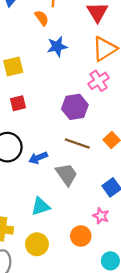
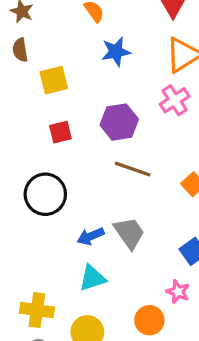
purple hexagon: (75, 107) -> (119, 122), moved
brown line: (77, 144) -> (133, 169), moved
blue arrow: (38, 158) -> (91, 236), moved

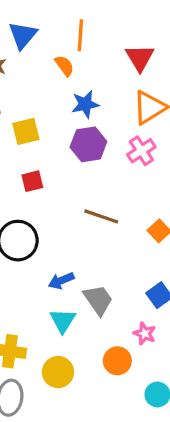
purple hexagon: (119, 122) -> (88, 144), moved
gray trapezoid: (129, 233) -> (98, 300), moved
cyan triangle: (92, 278) -> (63, 321), turned -40

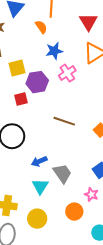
purple hexagon: (88, 144) -> (37, 82), moved
pink cross: (141, 151) -> (67, 73), moved

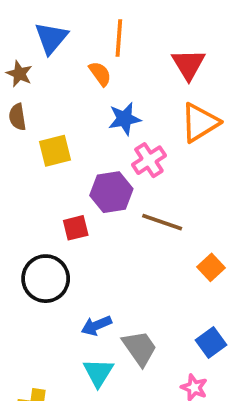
purple hexagon: (37, 82) -> (111, 192), moved
red square: (21, 99) -> (76, 228), moved
brown line: (64, 121) -> (162, 222), moved

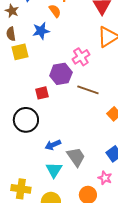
blue star: (125, 119) -> (41, 31), moved
yellow square: (55, 151) -> (20, 52), moved

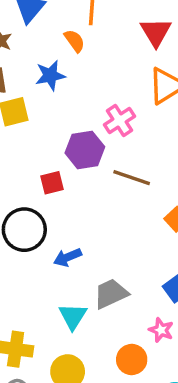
blue arrow: (53, 145) -> (68, 257), moved
gray trapezoid: (76, 157) -> (111, 294), turned -80

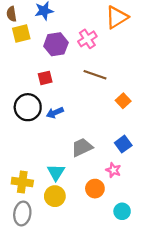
purple hexagon: (85, 150) -> (56, 44), moved
blue arrow: (68, 257) -> (55, 113), moved
cyan triangle: (73, 316) -> (56, 172), moved

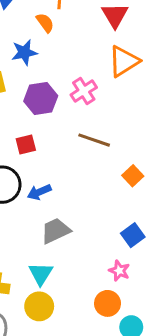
gray trapezoid: (82, 147) -> (56, 231), moved
orange circle: (95, 189) -> (107, 303), moved

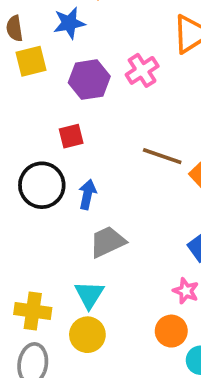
brown line: (94, 140) -> (162, 156), moved
blue arrow: (39, 192) -> (87, 194), turned 125

